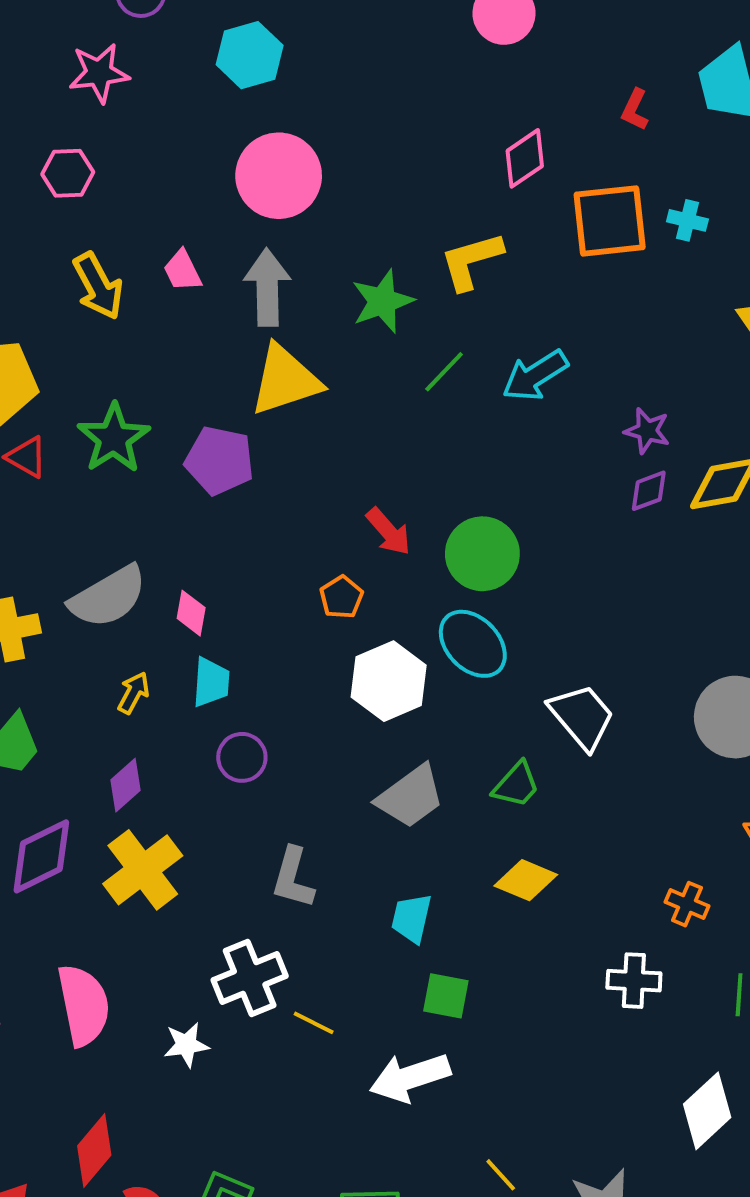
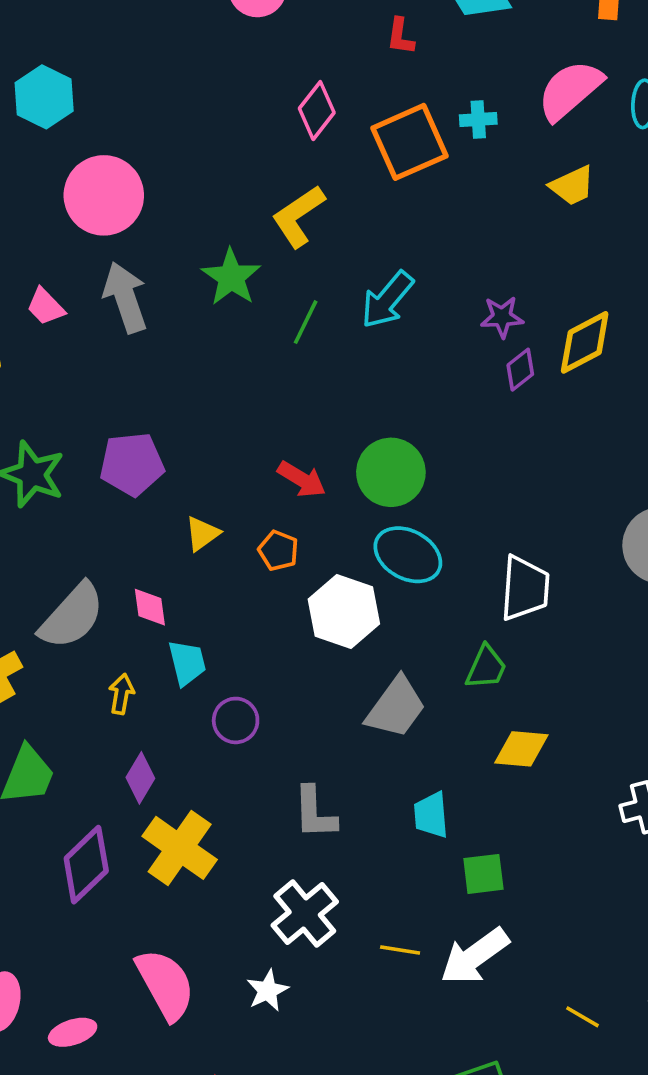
yellow triangle: (285, 380) -> (202, 534), moved, size x0.5
white trapezoid: (582, 716) -> (525, 588), turned 62
yellow line: (314, 1023) -> (400, 950), moved

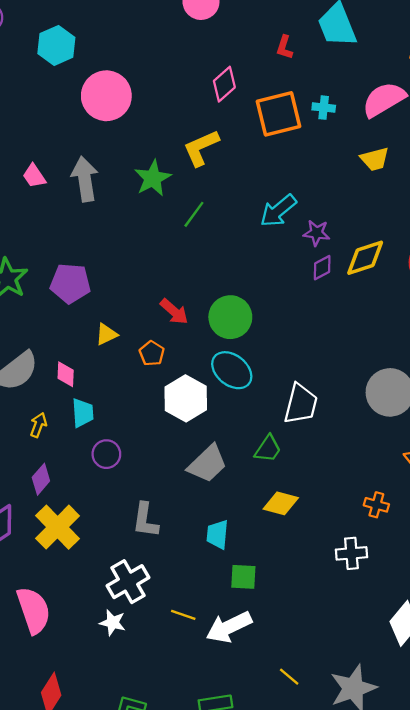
pink circle: (104, 195) -> (106, 96), moved
cyan arrow: (387, 300) -> (278, 211), moved
white star: (268, 990) -> (113, 623), moved, turned 30

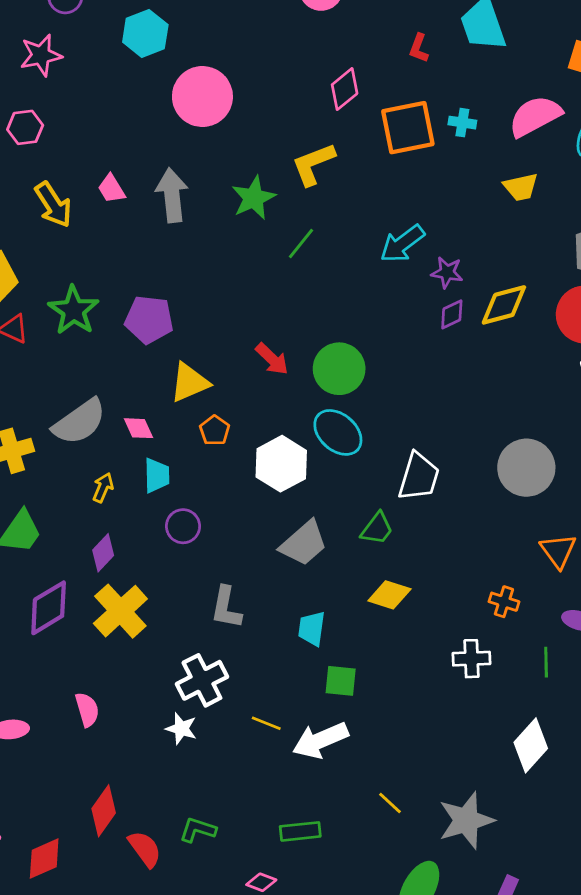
yellow triangle: (106, 334) -> (190, 383), size x1.5
orange pentagon: (152, 353) -> (215, 430), moved
pink diamond: (66, 374) -> (139, 428), turned -30
pink semicircle: (34, 610) -> (87, 710), size x0.6

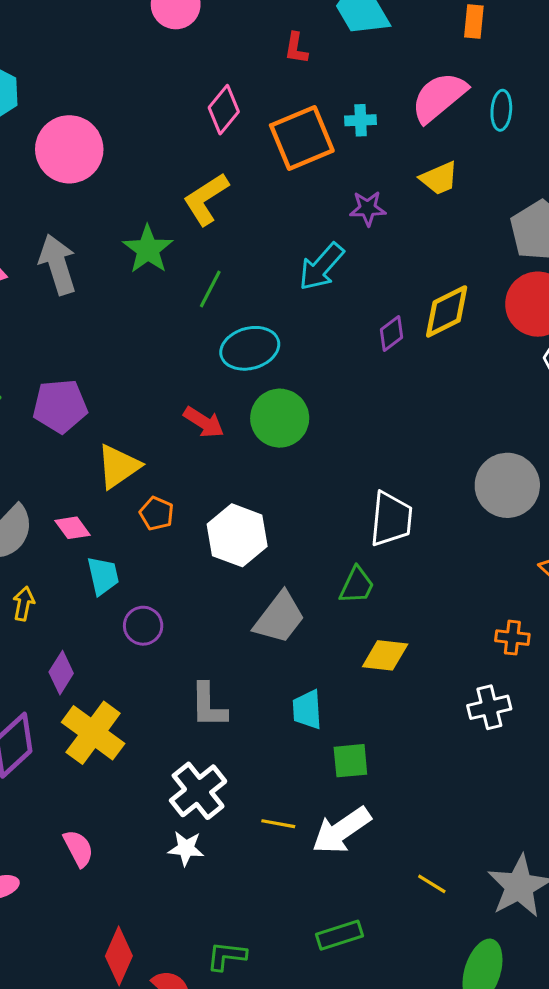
purple star: (447, 272) -> (368, 208), moved
cyan ellipse: (338, 432) -> (250, 348), moved, turned -45
yellow arrow: (103, 488) -> (24, 604), moved

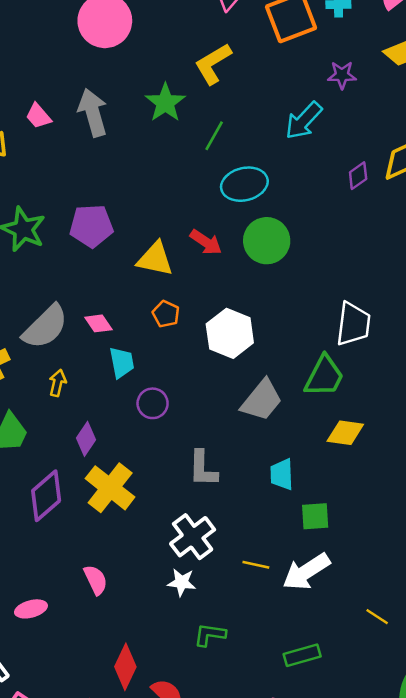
yellow triangle: (118, 466) -> (155, 259), moved, turned 45
green trapezoid: (357, 585) -> (324, 376), size x1.4
green L-shape: (227, 956) -> (210, 635), moved

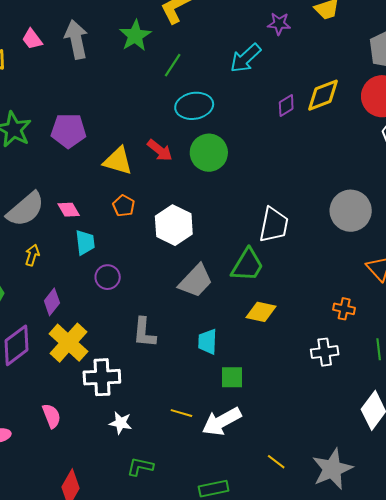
white cross: (193, 537) -> (102, 377), moved, turned 30

